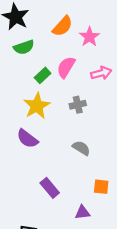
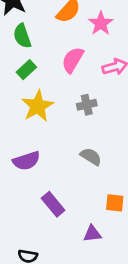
green semicircle: (24, 47) -> (22, 36), turned 90
green rectangle: (43, 75) -> (26, 70), moved
purple semicircle: (27, 139) -> (26, 161), moved, turned -55

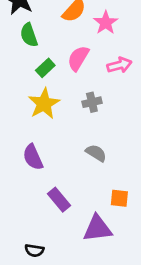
green rectangle: (26, 70) -> (45, 68), moved
purple semicircle: (26, 161) -> (33, 157), turned 84
purple triangle: (92, 234) -> (97, 228), size x1.6

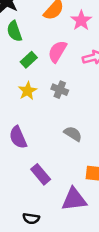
gray cross: (92, 102) -> (60, 90), moved, turned 35
yellow star: (44, 104) -> (28, 91), size x0.7
black semicircle: (34, 250) -> (31, 218), moved

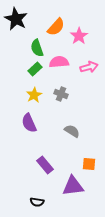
green semicircle: (14, 31) -> (37, 48), moved
pink semicircle: (57, 51) -> (59, 62), turned 54
purple semicircle: (18, 137) -> (29, 123), moved

